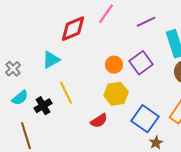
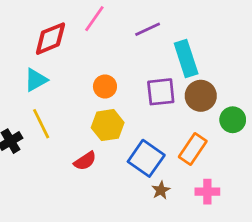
cyan triangle: (51, 60) -> (36, 80), moved
purple square: (141, 63) -> (161, 92), moved, turned 30

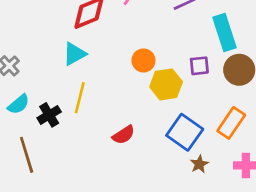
purple square: (161, 92) -> (199, 66), size x0.7
yellow line: (41, 124) -> (80, 98), turned 40
yellow hexagon: (108, 125) -> (166, 84), moved

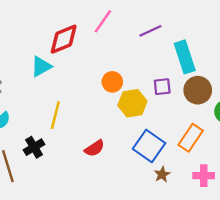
cyan triangle: (74, 54) -> (41, 66), moved
black cross: (49, 115) -> (34, 147), moved

